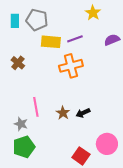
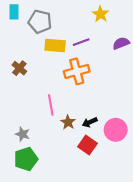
cyan rectangle: (15, 21) -> (14, 12), moved
pink line: (36, 107) -> (51, 105), moved
pink circle: (107, 144) -> (116, 130), moved
red square: (81, 156) -> (88, 145), moved

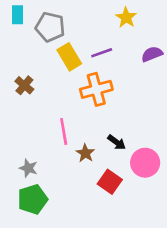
yellow rectangle: (55, 45) -> (69, 57), turned 54
black arrow: (90, 122) -> (117, 142), moved, turned -120

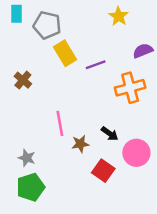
purple line: (102, 53) -> (96, 65), moved
orange cross: (96, 89) -> (130, 88), moved
brown star: (85, 153) -> (80, 144), turned 30

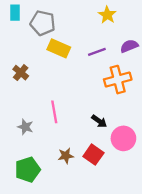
yellow rectangle: (65, 53) -> (59, 48), turned -35
purple line: (96, 65) -> (97, 52), moved
brown star: (80, 144) -> (66, 156), moved
gray star: (27, 158) -> (25, 127), moved

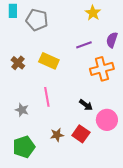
purple semicircle: (129, 46) -> (112, 40), turned -49
yellow rectangle: (59, 48) -> (49, 61), moved

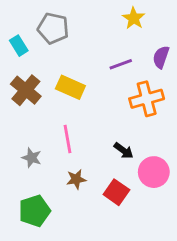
cyan rectangle: (13, 11) -> (19, 46), moved, turned -32
brown cross: (18, 63) -> (26, 90), size x1.5
brown star: (57, 135) -> (76, 179), moved

